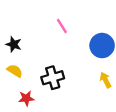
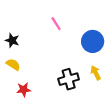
black cross: (53, 78) -> (69, 79), moved

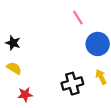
pink line: (56, 24) -> (78, 18), moved

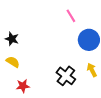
black cross: (72, 84) -> (66, 76), turned -36

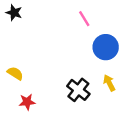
black star: (12, 39) -> (14, 13), moved

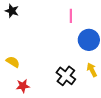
pink line: (84, 19) -> (71, 16), turned 32

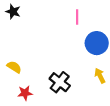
black cross: (66, 76) -> (60, 82), moved

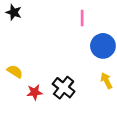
red star: (25, 93) -> (35, 92), moved

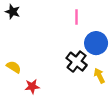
black cross: (64, 88) -> (77, 62), moved

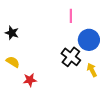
black star: (13, 12) -> (12, 33), moved

